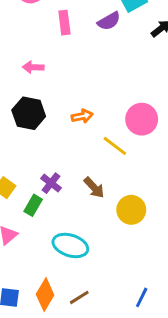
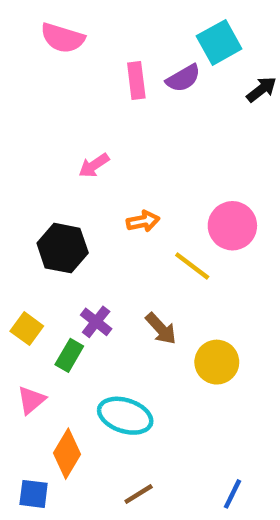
pink rectangle: (64, 23) -> (136, 80), moved
pink arrow: (33, 67) -> (94, 165), moved, turned -36
black hexagon: (29, 113) -> (63, 248), moved
orange diamond: (45, 295) -> (67, 454), moved

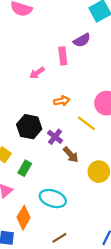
purple semicircle: (183, 78) -> (82, 40), moved
pink rectangle: (136, 80) -> (63, 56), moved
black hexagon: (63, 248) -> (29, 127), moved
purple cross: (96, 322) -> (55, 137), moved

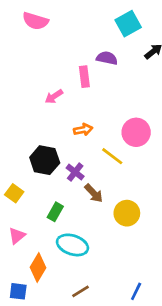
purple semicircle: (82, 40) -> (107, 58), turned -138
green rectangle: (25, 168) -> (55, 212), moved

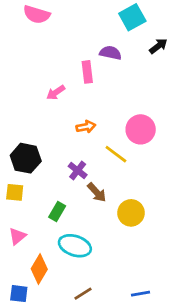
black hexagon: (45, 160) -> (26, 158), moved
yellow square: (14, 193) -> (15, 192), turned -30
blue line: (136, 291) -> (141, 294), turned 54

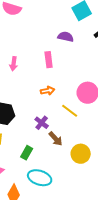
pink rectangle: (87, 72) -> (49, 60), moved
pink arrow: (56, 93) -> (14, 64), moved, turned -48

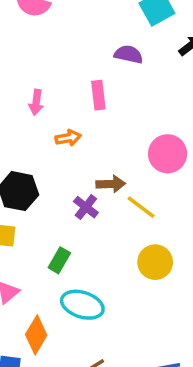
orange arrow: (48, 91) -> (68, 138), moved
yellow line: (70, 111) -> (141, 207), moved
brown arrow: (56, 139) -> (111, 184), moved, turned -49

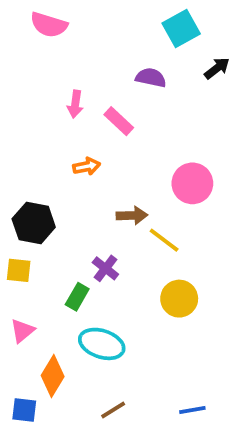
pink rectangle: (98, 95) -> (119, 121), turned -40
pink arrow: (36, 102) -> (75, 104), moved
purple cross: (86, 207) -> (105, 268), moved

